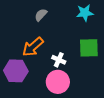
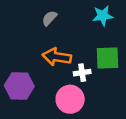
orange arrow: (33, 47) -> (57, 57), moved, turned 50
white cross: (59, 60) -> (82, 73), moved, turned -32

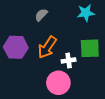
orange arrow: (57, 57) -> (47, 47), turned -65
purple hexagon: (19, 86) -> (16, 47), moved

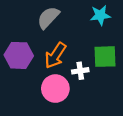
gray semicircle: (41, 15) -> (48, 18), size x1.5
pink circle: (58, 83) -> (55, 89), moved

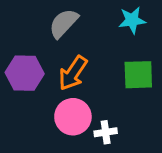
white cross: (80, 71) -> (106, 132), moved

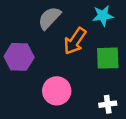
orange arrow: (73, 73) -> (75, 41), moved
white cross: (106, 132) -> (108, 104), moved

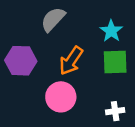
cyan star: (103, 16) -> (111, 31), moved, turned -30
orange arrow: (75, 41) -> (71, 61), moved

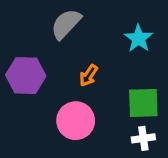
orange arrow: (71, 61) -> (89, 76), size x0.6
green square: (115, 62) -> (143, 103), moved

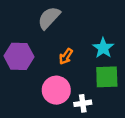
cyan star: (139, 38) -> (103, 48), moved
white cross: (143, 138) -> (83, 103), moved

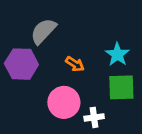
gray semicircle: (49, 18) -> (43, 31), moved
orange arrow: (66, 56) -> (75, 64), turned -91

